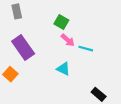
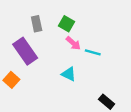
gray rectangle: (17, 11) -> (37, 24), moved

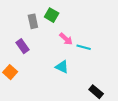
green square: (66, 24) -> (52, 15), moved
purple rectangle: (25, 51) -> (23, 46), size x0.6

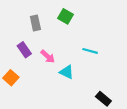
green square: (52, 15) -> (65, 16), moved
pink arrow: (66, 39) -> (48, 56), moved

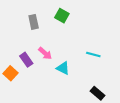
purple rectangle: (24, 50) -> (26, 60), moved
cyan line: (90, 51) -> (93, 54), moved

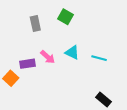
purple rectangle: (26, 60) -> (27, 64), turned -64
cyan triangle: (63, 68) -> (72, 53), moved

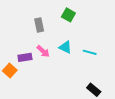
green square: (66, 17) -> (68, 15), moved
gray rectangle: (35, 23) -> (39, 25), moved

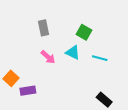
green square: (68, 15) -> (84, 32), moved
purple rectangle: (25, 57) -> (28, 91), moved

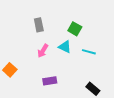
pink arrow: (48, 57) -> (43, 51), turned 80
purple rectangle: (28, 91) -> (50, 81), moved

